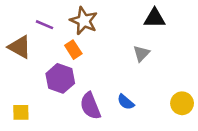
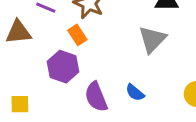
brown triangle: (20, 47) -> (18, 32), turned -35
gray triangle: (141, 54) -> (152, 39), size x1.5

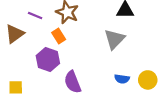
brown triangle: (18, 32) -> (15, 34), turned -30
blue semicircle: (135, 93) -> (122, 79), moved, turned -32

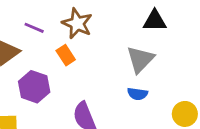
purple hexagon: (48, 60) -> (34, 87), moved
blue semicircle: (122, 79) -> (137, 94), moved

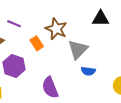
brown star: (77, 23) -> (56, 29), moved
gray triangle: (140, 59) -> (78, 49), moved

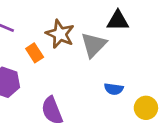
gray triangle: (78, 49) -> (94, 45), moved
blue semicircle: (88, 71) -> (114, 89), moved

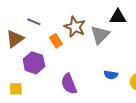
blue semicircle: (114, 89) -> (111, 75), moved

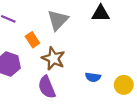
brown star: (75, 27) -> (53, 58), moved
gray triangle: (100, 35) -> (58, 20), moved

